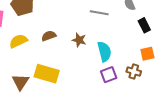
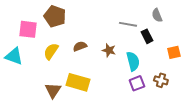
black rectangle: (144, 25) -> (147, 36), moved
yellow semicircle: (18, 41) -> (51, 51), turned -30
orange square: (147, 54) -> (174, 52), moved

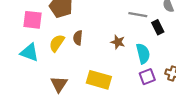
brown semicircle: (80, 46) -> (78, 38), moved, turned -64
cyan triangle: (14, 56) -> (29, 52), moved
yellow rectangle: (78, 82) -> (99, 80), moved

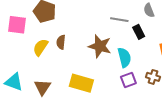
brown star: (118, 42) -> (100, 46), size x1.6
cyan triangle: (29, 52) -> (14, 82), moved

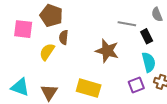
brown semicircle: (61, 42) -> (64, 37), moved
cyan semicircle: (124, 57) -> (149, 62), moved

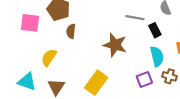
yellow semicircle: (47, 52) -> (49, 57), moved
yellow rectangle: (89, 88) -> (96, 83), turned -70

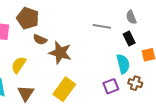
black rectangle: (155, 30) -> (129, 39), moved
brown semicircle: (71, 31) -> (40, 40), turned -72
brown star: (115, 45) -> (60, 53), moved

